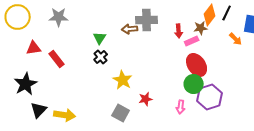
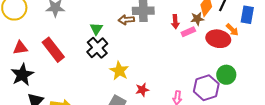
red triangle: (34, 48) -> (20, 48), moved
black cross: (101, 57) -> (97, 48), size x1.5
red rectangle: (57, 59) -> (53, 50), size x1.4
red ellipse: (197, 65) -> (218, 39), moved, turned -45
green circle: (194, 84) -> (226, 75), moved

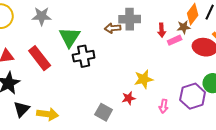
green triangle: (96, 29) -> (70, 37), moved, size x1.6
black cross: (97, 48) -> (84, 56), turned 30
yellow star: (119, 71) -> (144, 79), moved, turned 30

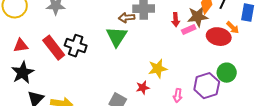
brown star: (184, 27) -> (198, 17), size x1.5
green triangle: (70, 37) -> (117, 37), moved
black cross: (84, 56) -> (76, 46), moved, turned 30

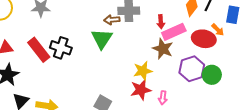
brown star: (198, 17) -> (163, 49), moved, turned 30
pink rectangle: (189, 30) -> (174, 32), size x1.6
purple hexagon: (207, 86) -> (192, 69), moved
red star: (143, 88) -> (141, 90), moved, size x1.5

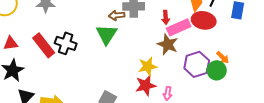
orange arrow: (218, 30) -> (223, 57), moved
red ellipse: (204, 39) -> (204, 20), moved

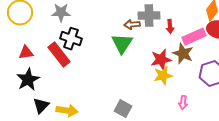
red arrow: (166, 17) -> (170, 27), moved
black cross: (66, 43) -> (71, 39), moved
red star: (146, 85) -> (161, 60), moved

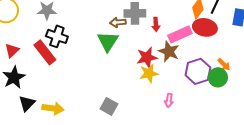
red triangle: (26, 53) -> (12, 50), turned -35

